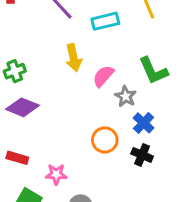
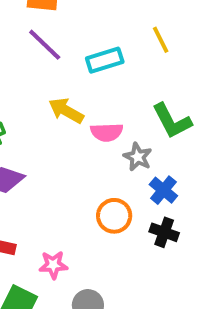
yellow arrow: (74, 58) -> (66, 111), turned 136
pink semicircle: (103, 76) -> (107, 132), turned -130

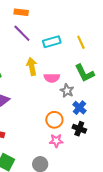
yellow line: (161, 40) -> (81, 42), moved
yellow arrow: (66, 111) -> (32, 67), turned 48
pink star: (53, 265) -> (56, 141), moved

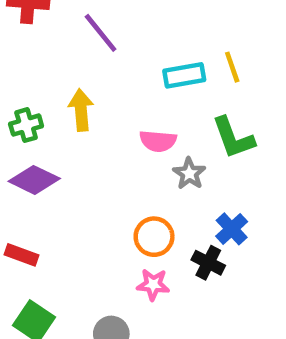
cyan rectangle: (52, 42) -> (184, 75), moved
yellow arrow: (32, 67) -> (81, 110), moved
blue cross: (79, 108) -> (232, 229), moved

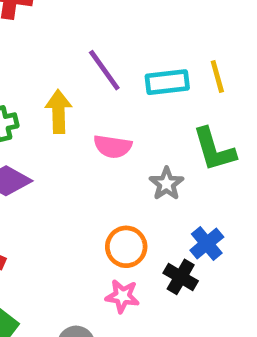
purple line: (101, 33) -> (104, 70), moved
pink semicircle: (158, 141) -> (113, 146), moved

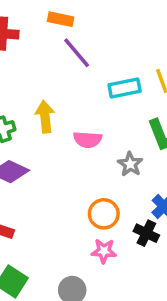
purple line: (104, 70) -> (77, 53), moved

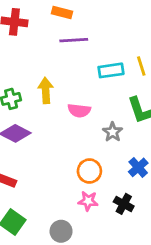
purple line: (77, 53) -> (74, 40), turned -56
black cross: (146, 233) -> (124, 204), moved

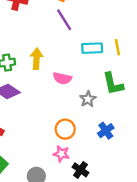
purple line: (74, 40) -> (64, 20), turned 55
black cross: (124, 204) -> (80, 170), moved

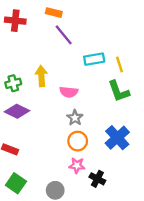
yellow line: (117, 47) -> (120, 65), moved
gray star: (88, 99) -> (75, 118), moved
blue cross: (106, 131) -> (117, 138), size x1.5

